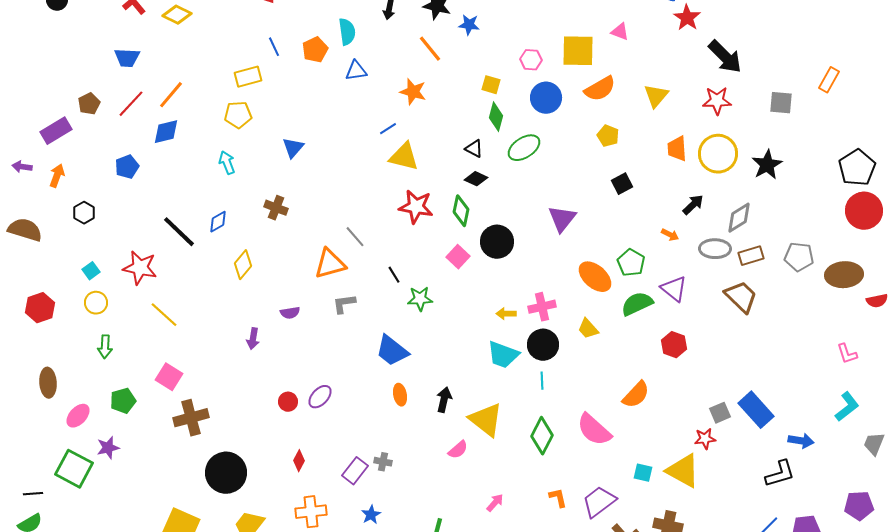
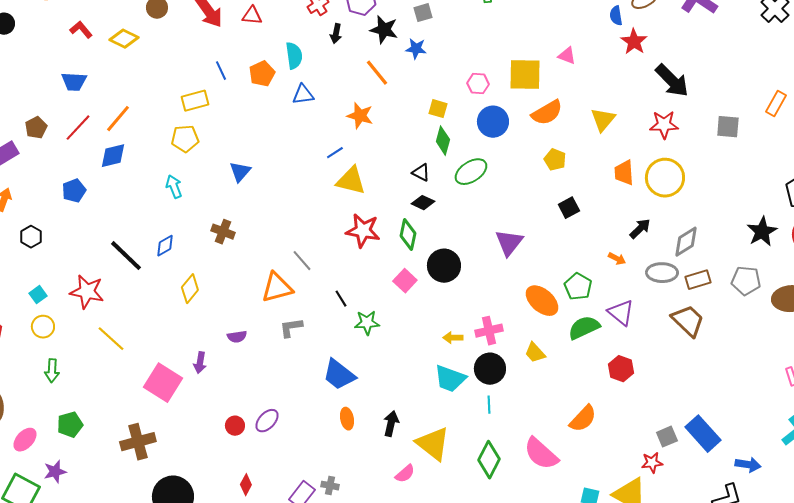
black star: (767, 165) -> (762, 232), moved
pink square: (169, 377) -> (163, 383), moved, size x1.4

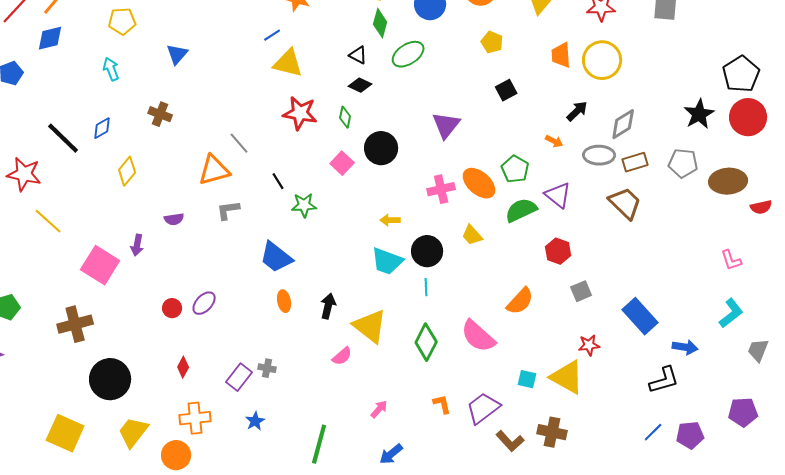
green diamond: (408, 235) -> (345, 117), size x0.7
pink cross: (489, 331) -> (441, 189), moved
gray square: (667, 437) -> (581, 291), moved

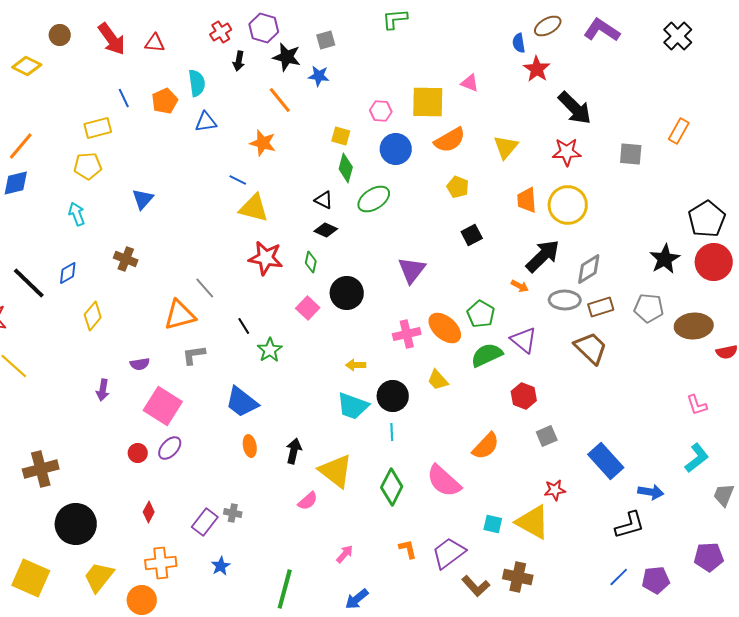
blue line: (272, 35) -> (238, 180), turned 60
black arrow: (577, 111) -> (543, 256), size x1.6
green star: (304, 205) -> (270, 350), turned -30
pink square: (100, 265) -> (163, 406), moved

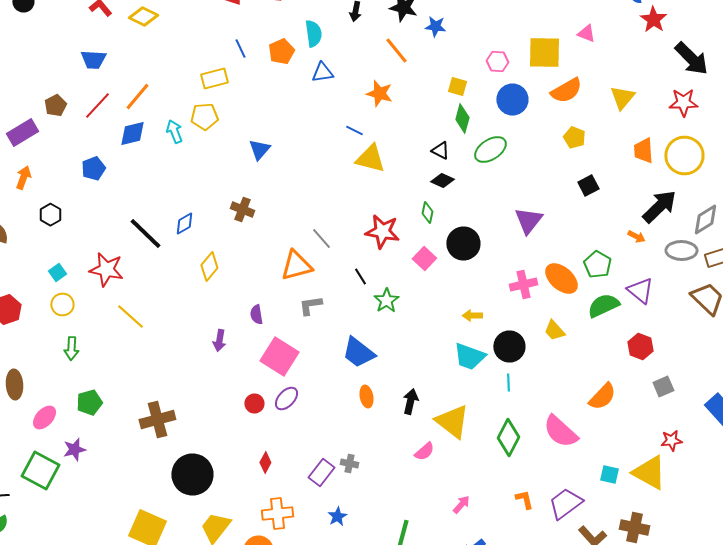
cyan arrow: (77, 214) -> (174, 132), moved
red star: (266, 258) -> (382, 232), moved
purple semicircle: (140, 364) -> (256, 314), turned 90

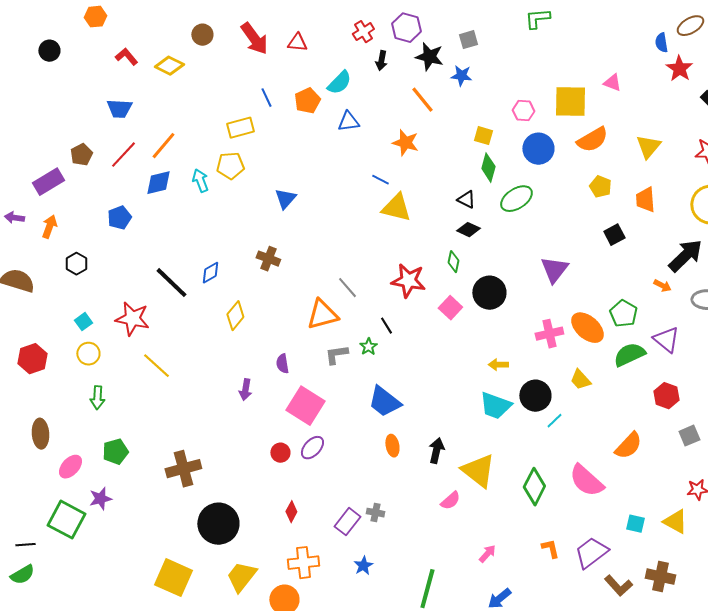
cyan semicircle: (313, 34) -> (339, 83), turned 52
orange trapezoid: (643, 150) -> (645, 200), moved
green star: (386, 300) -> (368, 347), moved, size x0.7
cyan line: (508, 382) -> (554, 421), moved, turned 48
yellow triangle: (649, 472) -> (675, 522), size x0.7

